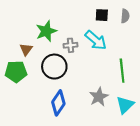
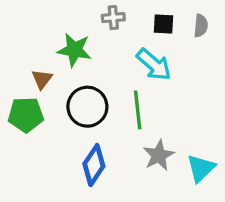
green star: (46, 31) -> (74, 50), turned 30
gray cross: (71, 45) -> (113, 18), moved
green line: (122, 71) -> (138, 110), moved

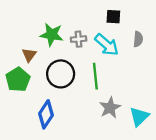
gray cross: (113, 18) -> (79, 39), moved
gray semicircle: (201, 26) -> (138, 39), moved
green pentagon: (26, 115) -> (18, 80), turned -30
blue diamond: (94, 165) -> (46, 114), moved

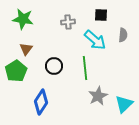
green star: (52, 35) -> (23, 19), moved
gray cross: (79, 39) -> (68, 22), moved
black circle: (61, 74) -> (54, 66), size x0.7

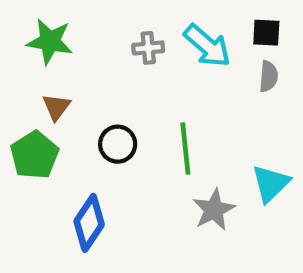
black square: (101, 15) -> (266, 33), moved
cyan arrow: (95, 40) -> (207, 46), moved
cyan triangle: (124, 104) -> (271, 184), moved

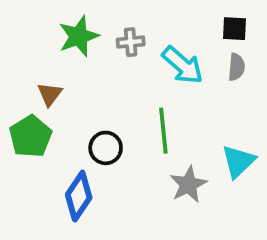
green star: (50, 41) -> (79, 36), moved, turned -30
cyan arrow: (207, 46) -> (183, 65), moved
black circle: (118, 144) -> (106, 148), moved

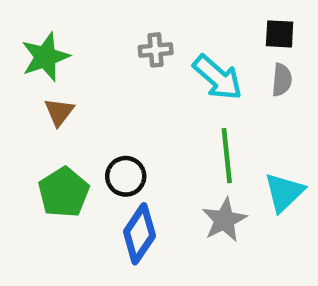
green star: (79, 36) -> (45, 57), moved
green line: (163, 131) -> (227, 156), moved
green pentagon: (31, 136) -> (64, 192), moved
blue diamond: (79, 196) -> (139, 234), moved

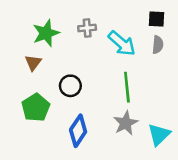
green star: (45, 57) -> (46, 33), moved
black circle: (126, 176) -> (70, 86), moved
cyan triangle: (284, 192) -> (159, 135), moved

